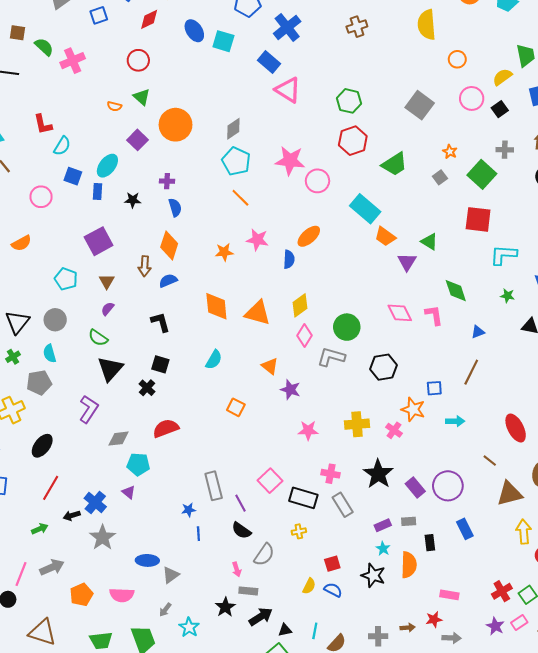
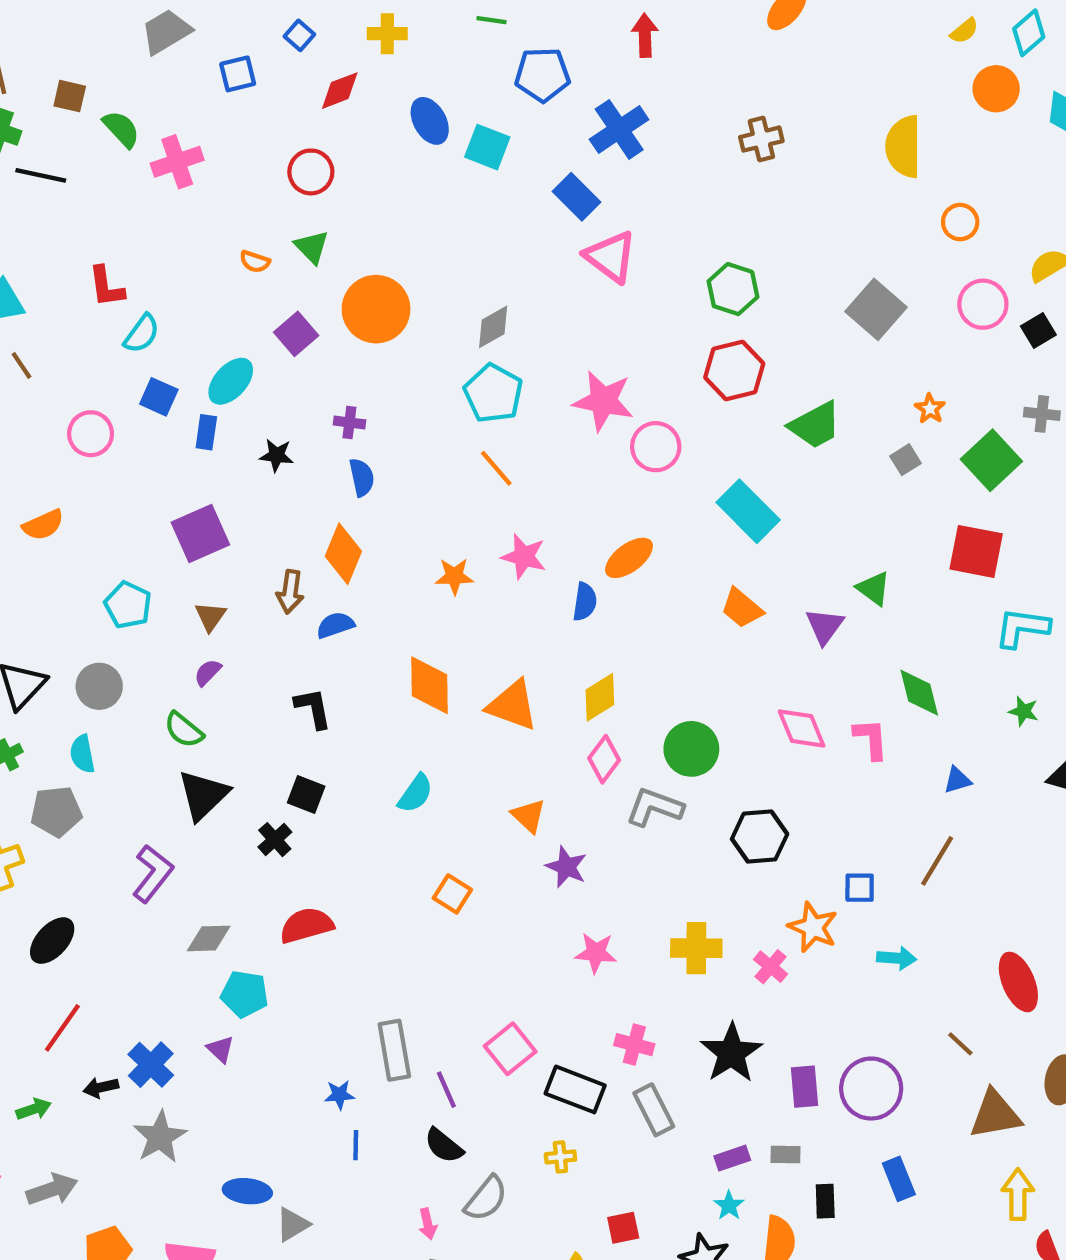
orange trapezoid: (385, 237) -> (742, 608), moved
purple rectangle: (415, 488) -> (805, 1087), turned 30

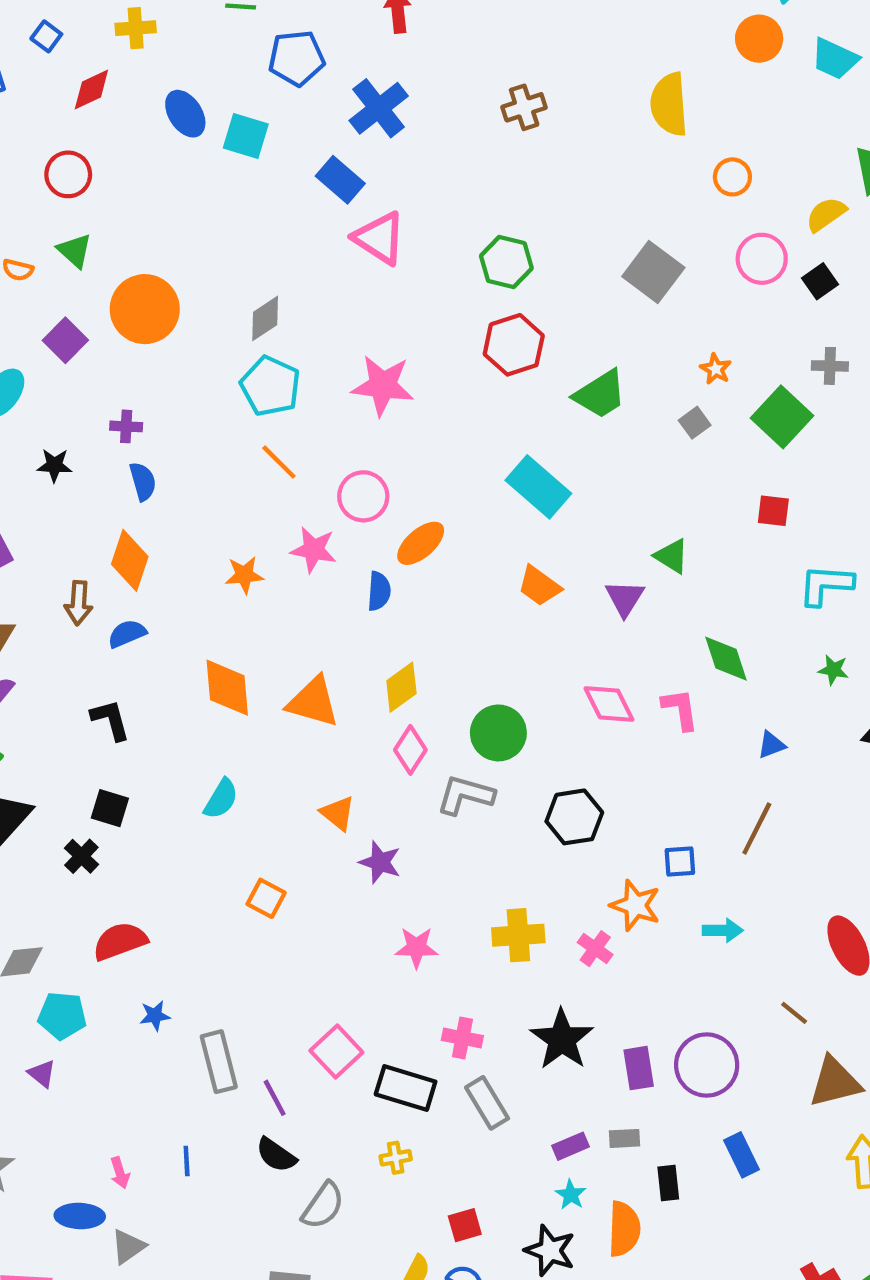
pink circle: (656, 447) -> (363, 496), moved
red square: (976, 551) -> (773, 511), size x0.6
blue star: (339, 1095) -> (155, 1016), moved
pink arrow: (428, 1224) -> (120, 1173), moved

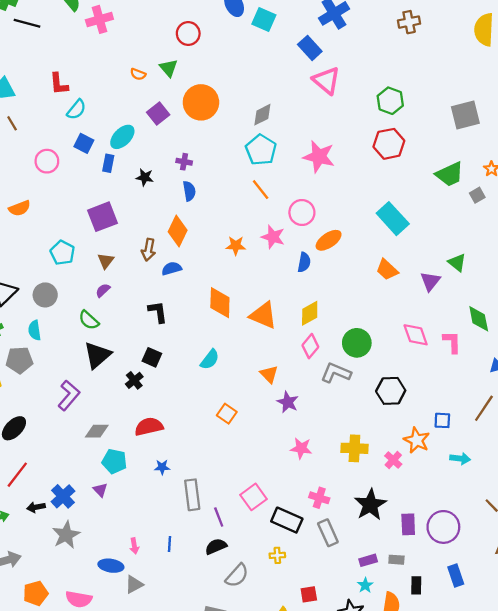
red circle: (68, 174) -> (188, 33), moved
gray square: (653, 272) -> (465, 115), turned 32
green trapezoid: (600, 394) -> (450, 174), moved
black semicircle: (276, 1155) -> (216, 546), turned 115

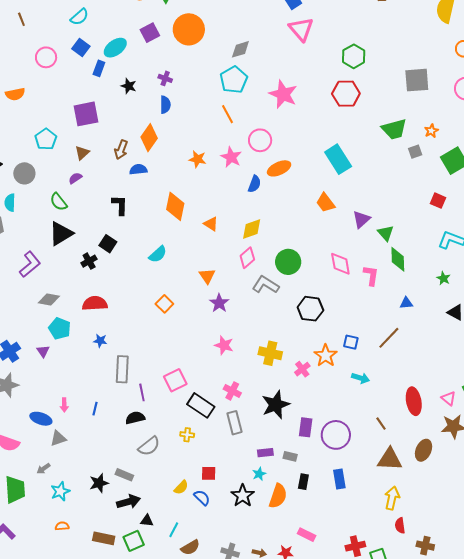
green triangle: (457, 263) -> (386, 233), moved
orange triangle: (263, 315) -> (211, 224), size x0.6

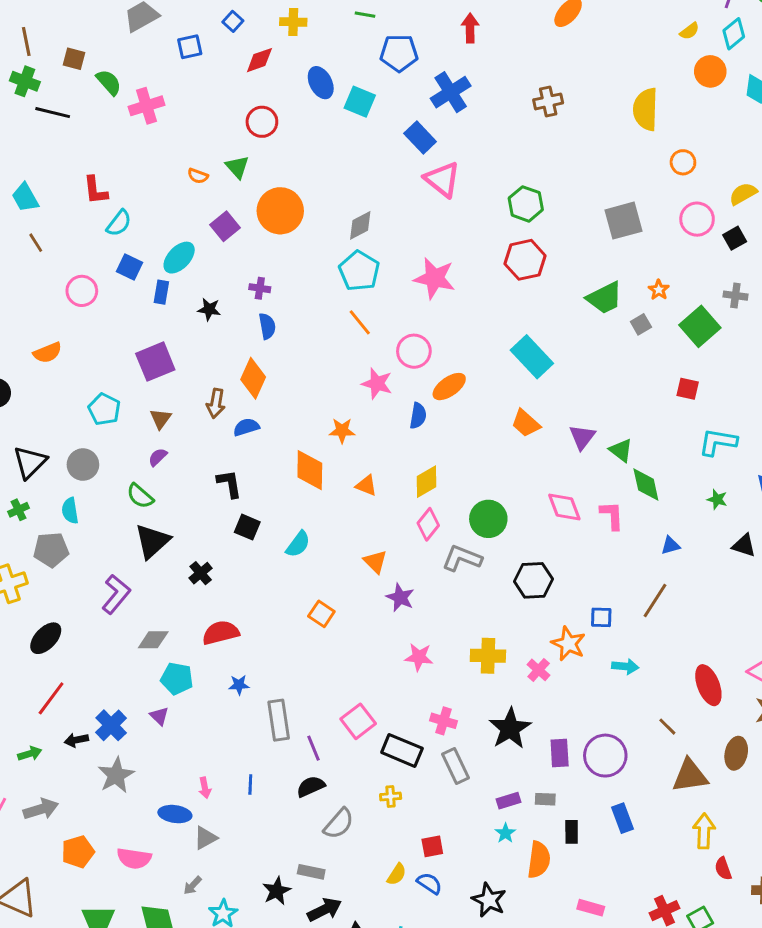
orange star: (197, 159) -> (342, 431), moved
black square: (108, 244) -> (247, 527), moved
black star: (243, 496) -> (489, 900), moved

